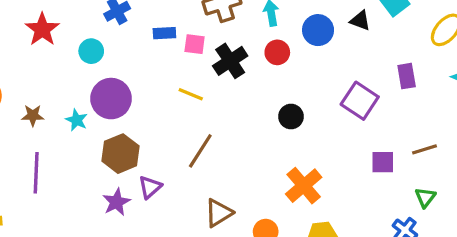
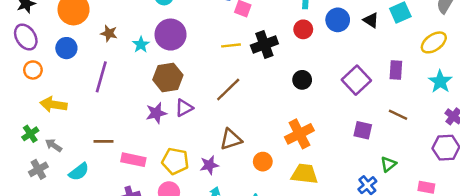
black cross: (230, 61) -> (264, 44), moved
yellow line: (191, 94) -> (231, 45), turned -42
brown line: (425, 149) -> (398, 115), moved, turned 30

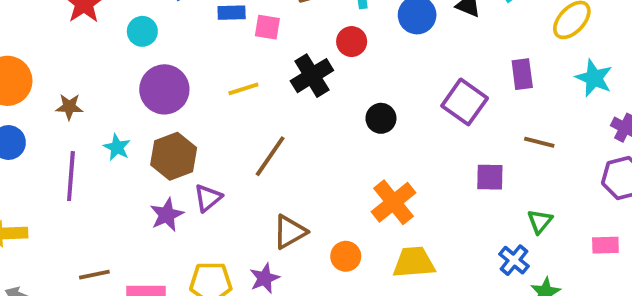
red circle: (303, 29) -> (352, 42), moved
cyan star: (141, 45) -> (117, 147), moved
yellow line: (231, 45) -> (243, 89), moved

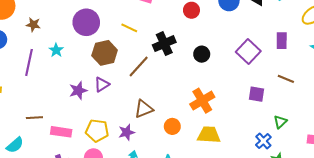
black cross: (312, 76) -> (164, 44), moved
yellow line: (243, 89) -> (129, 28), turned 35
brown hexagon: (174, 156) -> (105, 53), moved

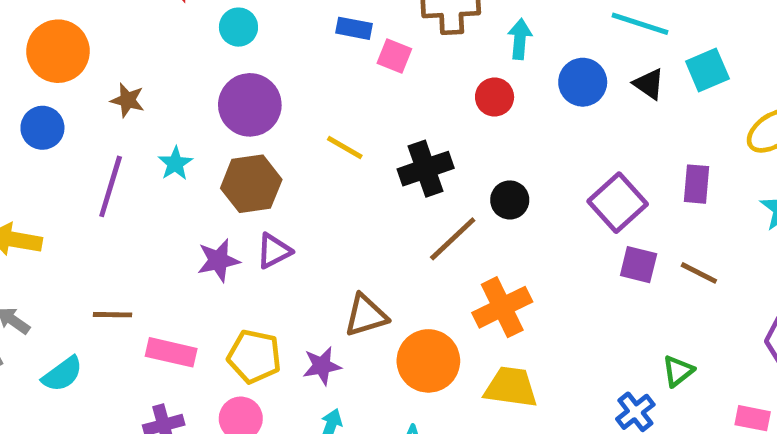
yellow line: (129, 28) -> (345, 148), moved
brown hexagon: (105, 53) -> (251, 184), moved
brown line: (139, 66) -> (453, 239), moved
purple square: (256, 94) -> (639, 265), moved
orange circle: (172, 126) -> (428, 361), size x1.6

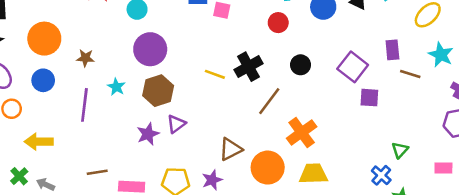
yellow line: (345, 148) -> (215, 74), moved
black circle: (510, 200) -> (301, 65), moved
brown line: (699, 273) -> (410, 74), moved

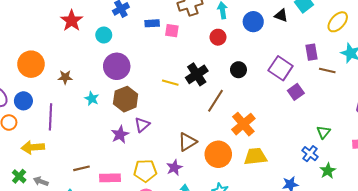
blue circle: (43, 80) -> (23, 101), moved
purple square: (369, 98) -> (296, 92), turned -35
purple line: (84, 105) -> (51, 117), moved

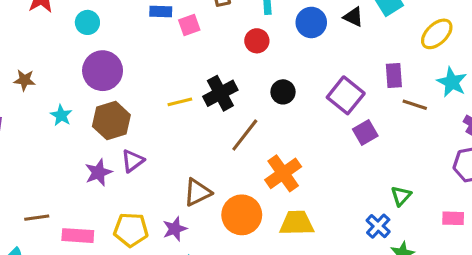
pink square: (172, 31) -> (189, 25), turned -32
yellow line: (170, 83) -> (180, 102), turned -35

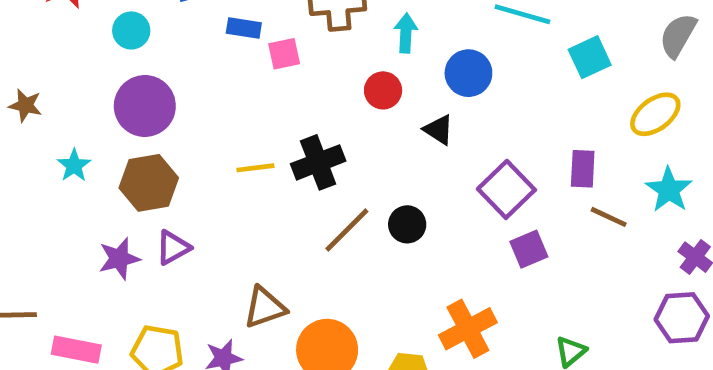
black triangle: (353, 17) -> (439, 130), moved
black circle: (283, 92) -> (407, 224), moved
orange cross: (283, 173) -> (468, 329), moved

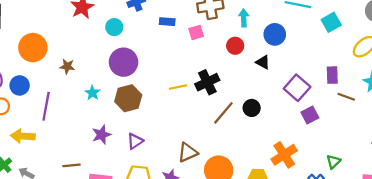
pink square: (284, 54) -> (196, 32), moved
purple triangle: (173, 248) -> (135, 141), moved
purple star: (119, 259) -> (102, 135), moved

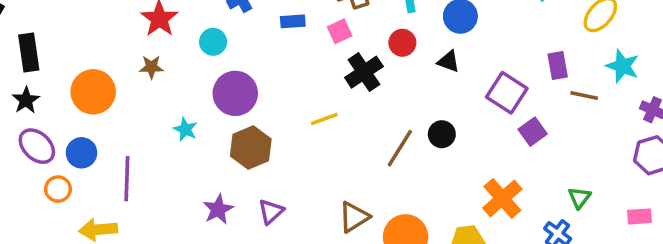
brown star: (67, 66) -> (151, 67), moved
black cross: (207, 82) -> (364, 72), moved
cyan star: (92, 93) -> (185, 129), moved

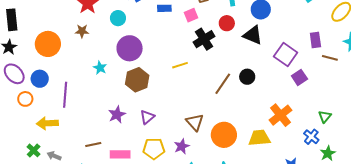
black triangle: (449, 62) -> (253, 35), size x1.5
brown triangle: (354, 217) -> (195, 122), turned -42

